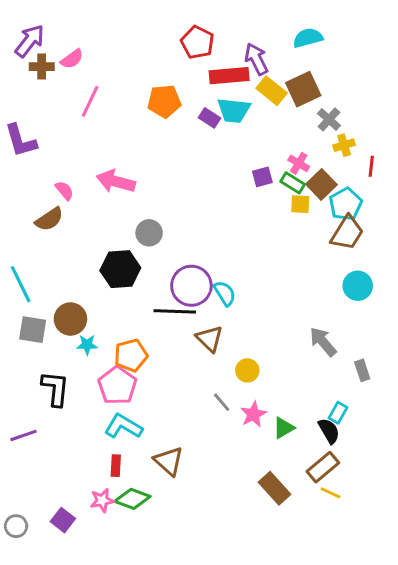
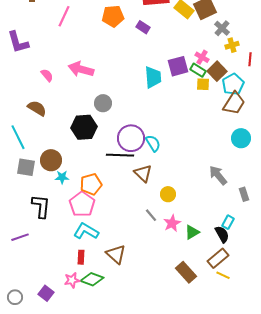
cyan trapezoid: (234, 110) -> (153, 77), moved, turned -100
purple square: (262, 177) -> (178, 66), size x1.5
brown semicircle: (49, 219) -> (37, 108), moved, turned -114

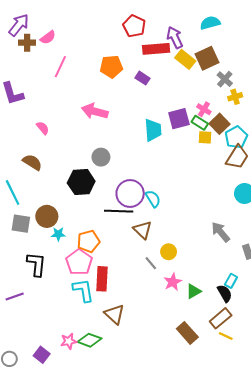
pink arrow: (81, 69) -> (95, 111), moved
gray line: (151, 215) -> (151, 263), moved
cyan L-shape: (86, 231) -> (83, 290), turned 50
red rectangle: (81, 257) -> (102, 279), moved, size x1.6

